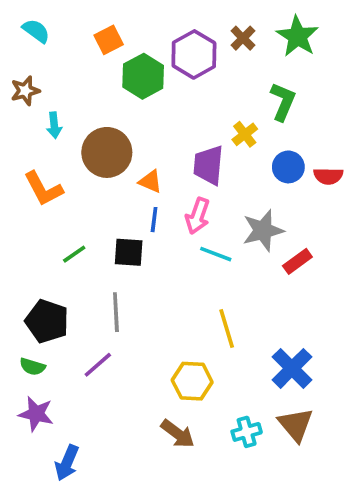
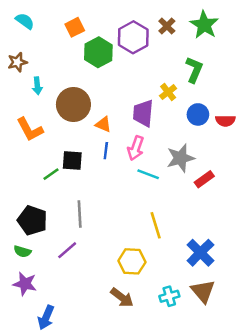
black square: (129, 252) -> (72, 161), moved

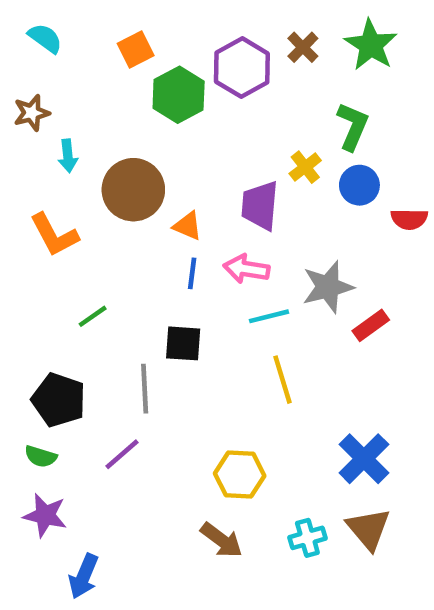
blue circle: (198, 114) -> (359, 185), moved
pink arrow: (136, 148) -> (246, 269), turned 80
black square: (72, 161) -> (183, 343), moved
cyan line: (148, 174) -> (269, 316), turned -35
yellow line: (156, 225) -> (283, 380), moved

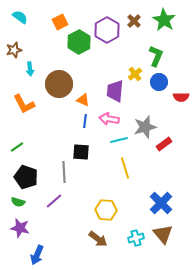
green line: (93, 316) -> (17, 147), moved

